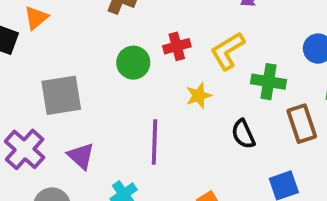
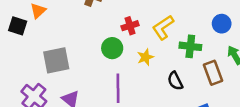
green circle: (133, 63) -> (112, 48), moved

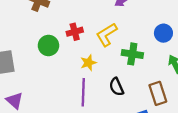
green circle: (112, 48) -> (48, 45), moved
brown rectangle: (213, 73) -> (158, 93), moved
purple line: (118, 88) -> (83, 92), moved

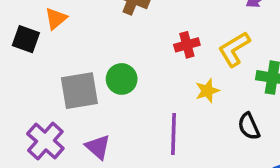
green circle: (48, 45) -> (122, 79), moved
purple line: (83, 92) -> (173, 134), moved

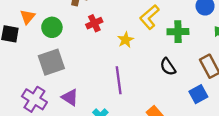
red cross: (187, 45) -> (94, 23), moved
green circle: (122, 79) -> (52, 27), moved
yellow star: (207, 91) -> (125, 40), moved

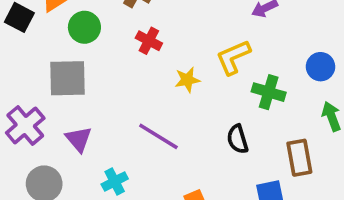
red cross: (94, 23) -> (149, 41), turned 35
purple line: (119, 80) -> (158, 136), turned -68

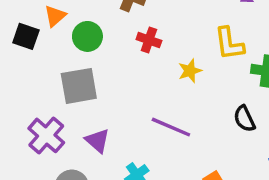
yellow L-shape: (233, 57) -> (229, 44), turned -66

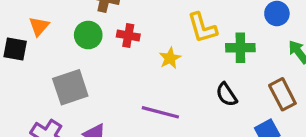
green circle: (87, 36) -> (88, 35), moved

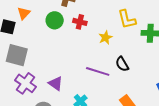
gray square: (70, 87) -> (17, 55), moved, turned 30
black semicircle: (227, 95) -> (122, 64), moved

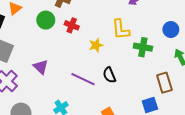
purple triangle: (56, 84) -> (41, 67), moved

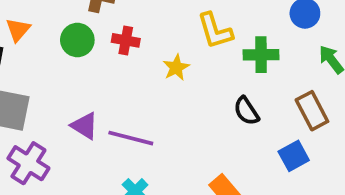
black semicircle: (109, 75) -> (246, 111), moved
purple line: (83, 79) -> (131, 138), moved

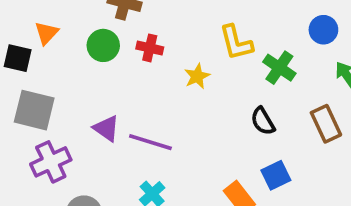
green cross: (261, 55) -> (279, 68), turned 32
blue square: (294, 156) -> (276, 175), moved
purple cross: (28, 163) -> (51, 162), turned 30

